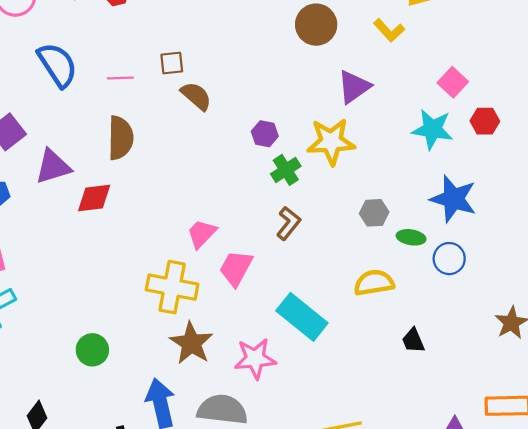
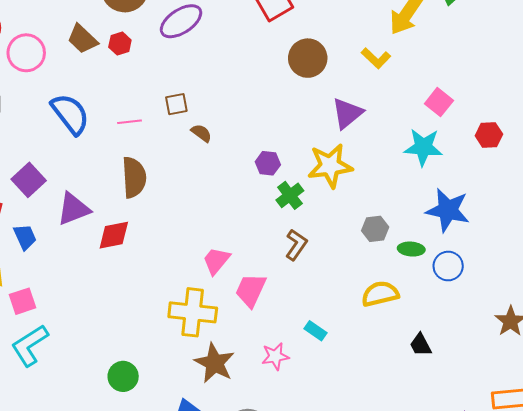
brown semicircle: (196, 96) -> (201, 133), size x0.7
red hexagon: (485, 121) -> (489, 135), moved
cyan rectangle: (302, 317) -> (315, 331), size x0.5
pink star: (255, 359) -> (275, 356), moved, size x0.7

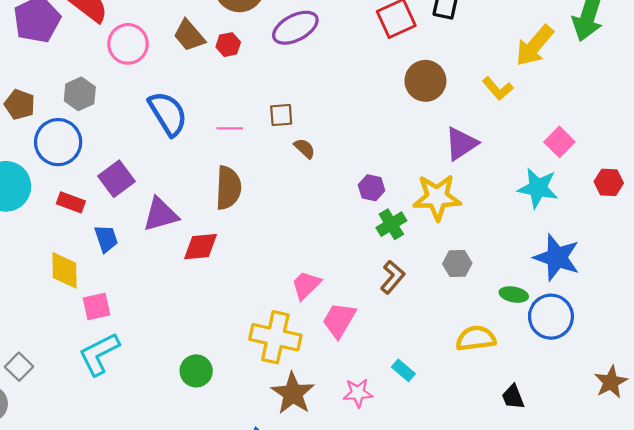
gray hexagon: (375, 229) -> (457, 263), moved
blue circle: (448, 266) -> (551, 317), size x1.4
green circle: (123, 376) -> (196, 371), moved

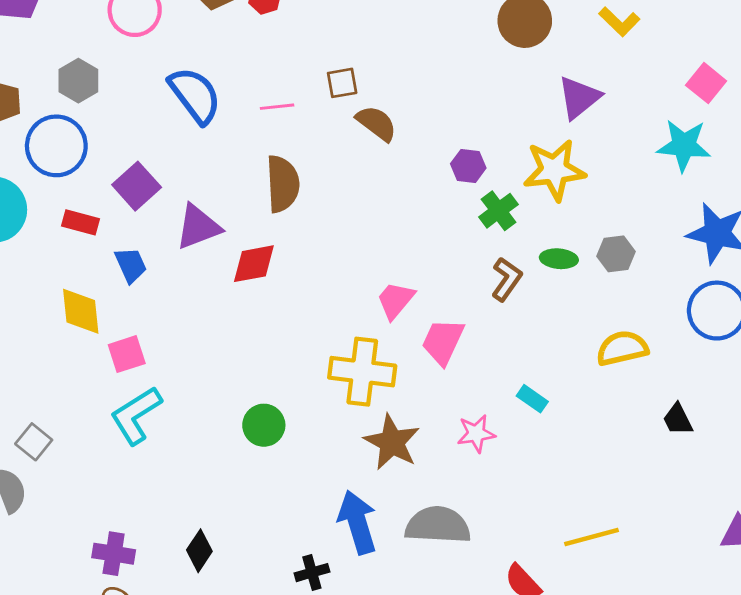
brown semicircle: (305, 148) -> (376, 123), size x1.4
gray hexagon: (457, 263) -> (616, 254), moved
green ellipse: (514, 294) -> (559, 259), moved

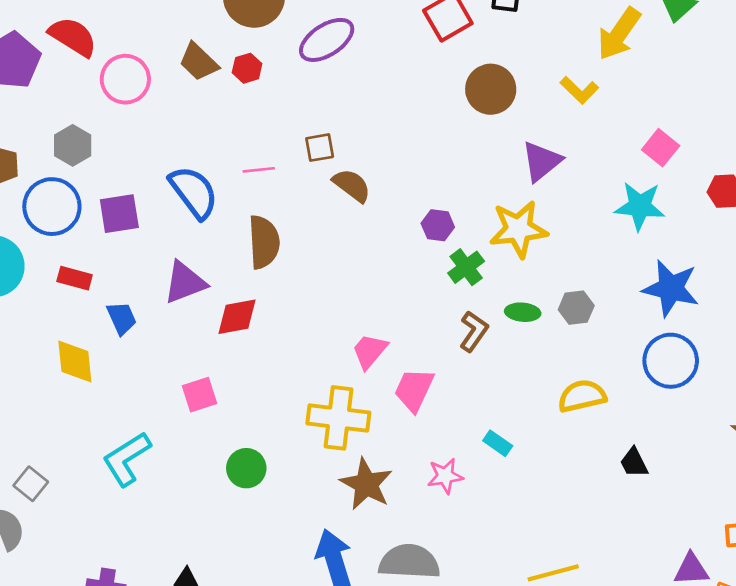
blue semicircle: (195, 95) -> (194, 192), moved
purple square: (137, 186) -> (119, 214), moved, turned 33
pink square: (127, 354) -> (199, 395), moved

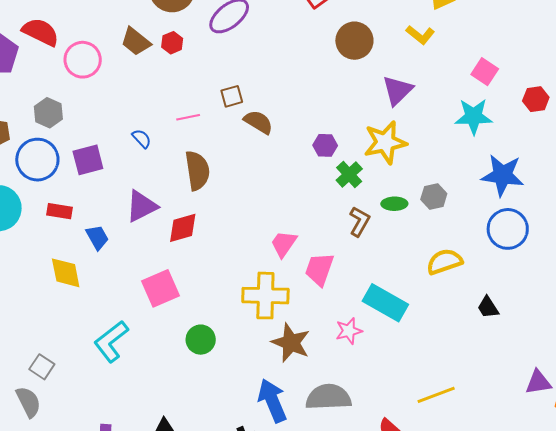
blue semicircle: (194, 192) -> (142, 139), size x0.5
pink square: (199, 395) -> (161, 288), size x1.4
cyan rectangle: (498, 443) -> (385, 303), size x2.0

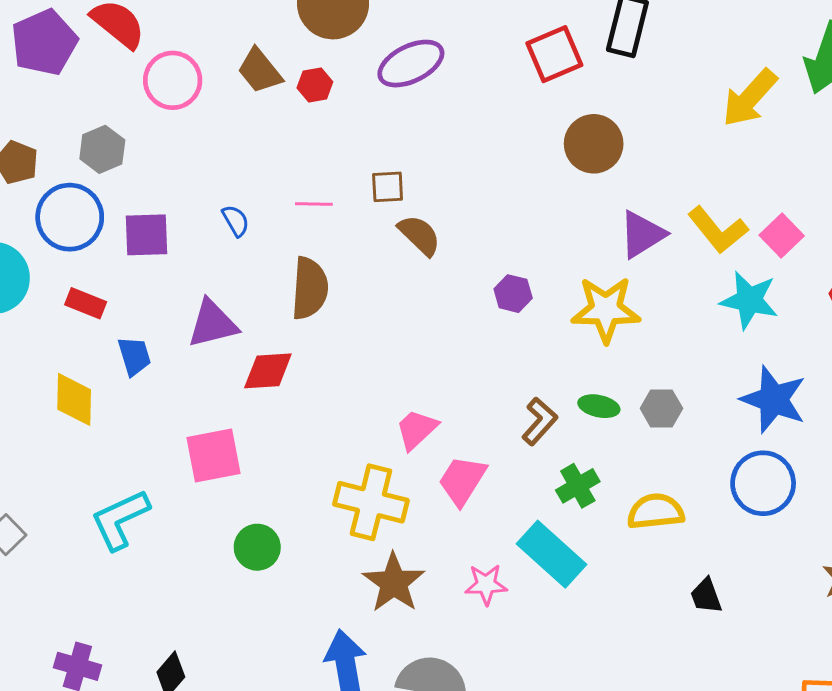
yellow L-shape: (420, 35) -> (718, 230), moved, size x1.4
green cross: (349, 174) -> (578, 486), moved

